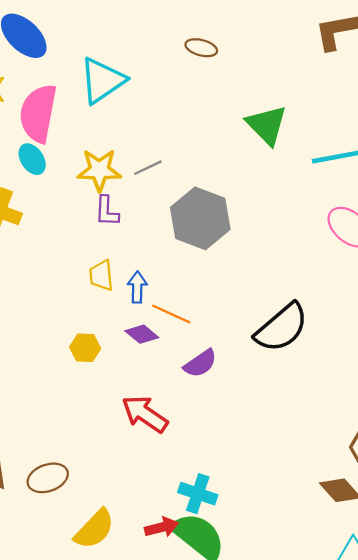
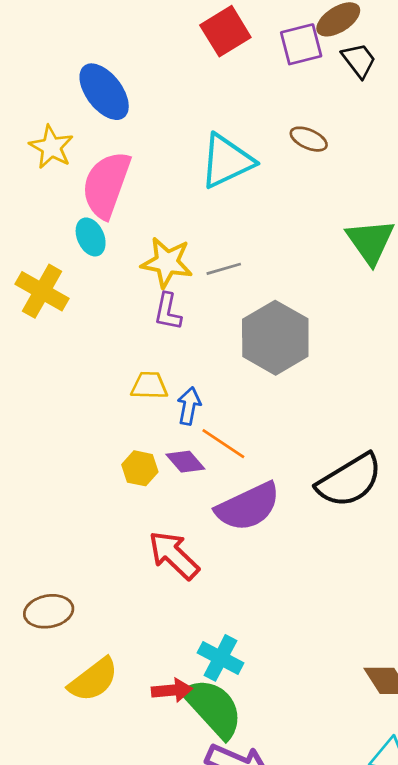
cyan triangle: (102, 80) -> (227, 161), moved
yellow trapezoid: (101, 275) -> (149, 386), turned 88
yellow hexagon: (85, 348) -> (140, 468), moved
purple semicircle: (200, 363) -> (248, 507), size x1.6

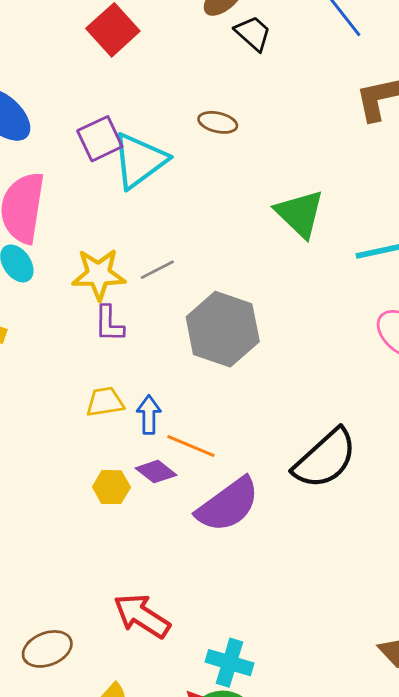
purple square: (301, 44) -> (100, 139), moved
red arrow: (174, 555) -> (142, 616), moved

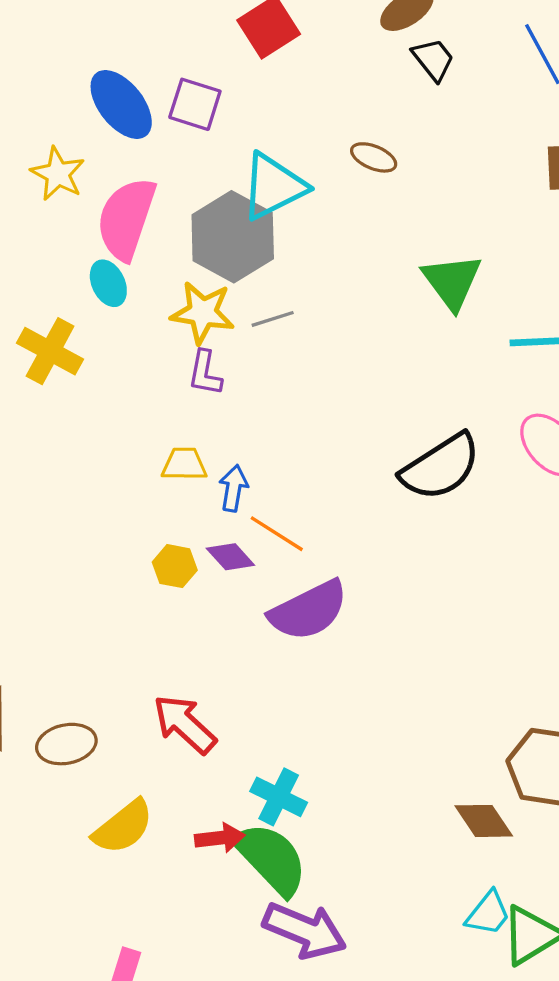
purple square: (100, 139) -> (195, 104), moved, turned 33
gray hexagon: (223, 329) -> (233, 237), moved
black semicircle: (325, 459) -> (441, 467), moved

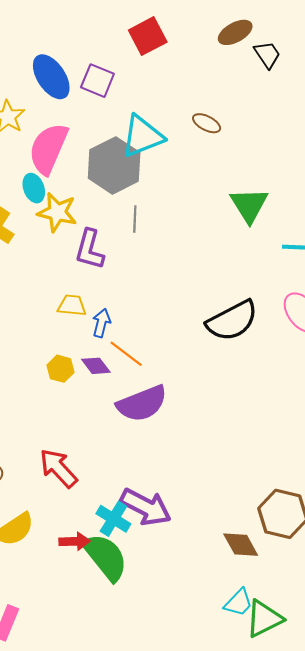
black trapezoid: (433, 59) -> (267, 55), moved
yellow star: (203, 313) -> (57, 212), moved
gray line: (273, 319) -> (135, 219), turned -75
purple L-shape: (205, 373) -> (90, 249), size x1.4
purple arrow: (305, 930) -> (146, 507), moved

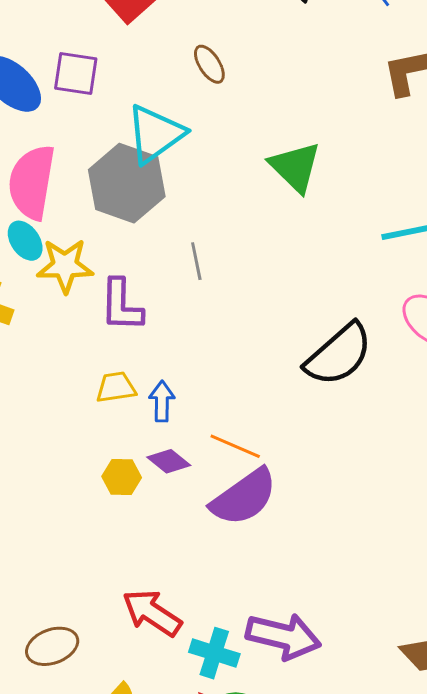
brown ellipse: (207, 123) -> (209, 64), moved, turned 44
green triangle: (249, 205) -> (295, 167), moved
gray line: (135, 219) -> (196, 261), moved
orange line: (126, 354) -> (235, 446), moved
cyan cross: (113, 519) -> (214, 653), moved

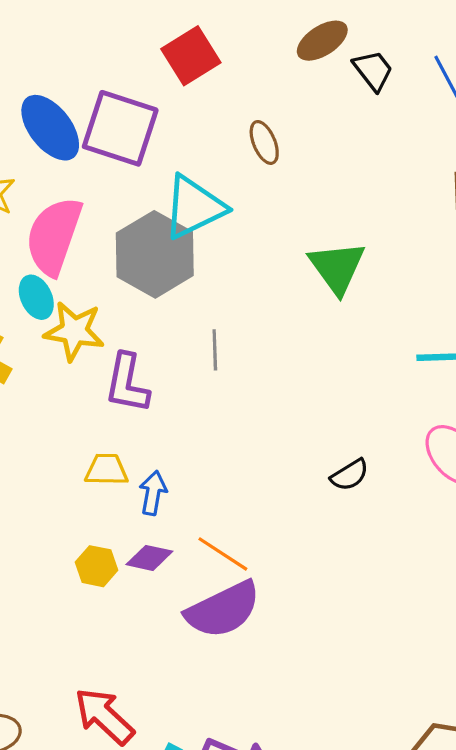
purple square: (76, 73) -> (120, 128), size x1.5
black semicircle: (339, 355) -> (350, 475), size x0.5
purple diamond: (169, 461) -> (149, 558), turned -36

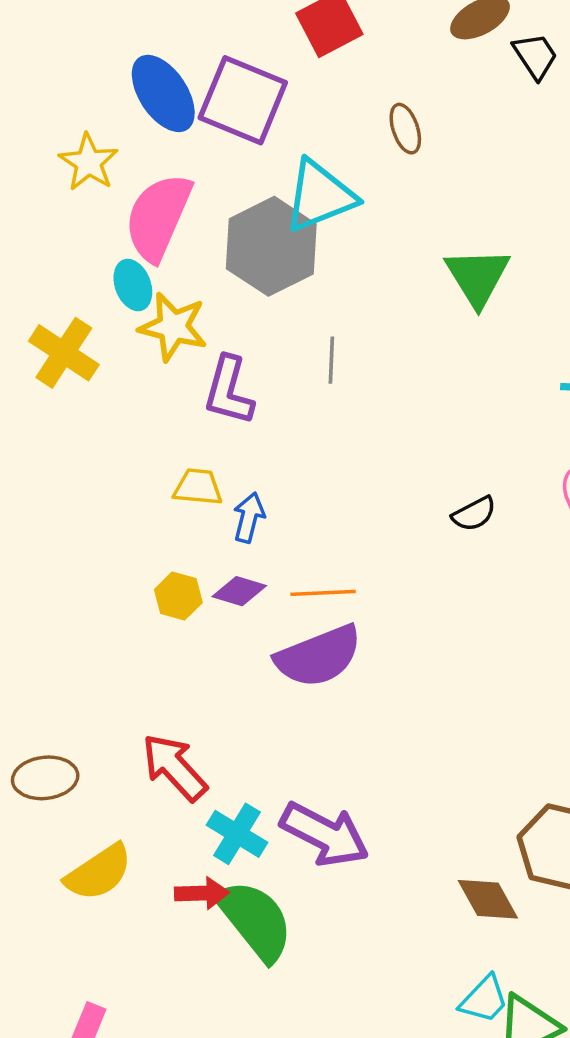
orange line: (223, 554) -> (323, 593), turned -40

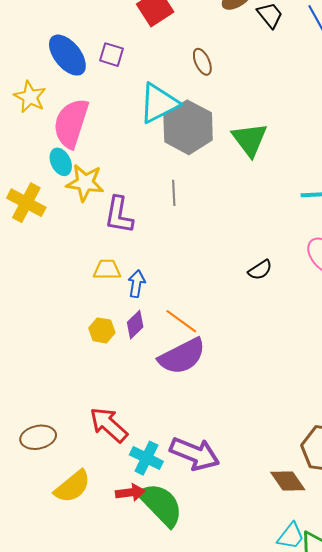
purple square: (243, 100) -> (112, 55), size x0.5
gray hexagon: (271, 246) -> (188, 127), moved
purple diamond: (239, 591) -> (135, 325), turned -56
orange line: (323, 593) -> (181, 321), turned 44

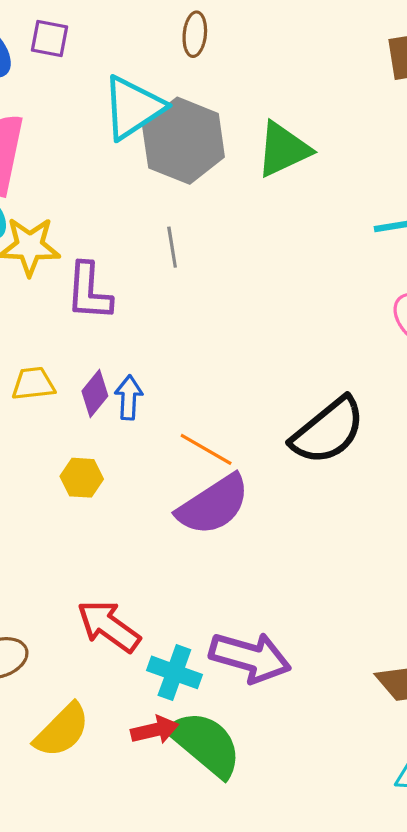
brown ellipse: (202, 62) -> (195, 34), turned 36
green triangle: (250, 139) -> (283, 149), turned 48
yellow trapezoid: (107, 270) -> (33, 384), moved
black semicircle: (260, 270) -> (328, 431), moved, size x2.0
purple diamond: (135, 325) -> (95, 394), moved

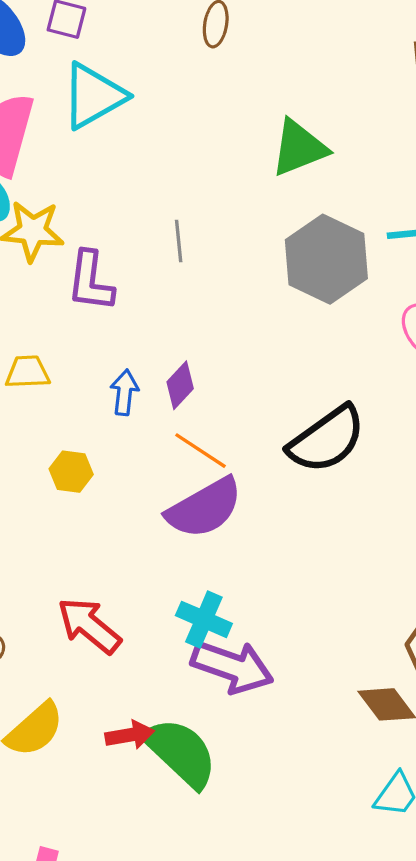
cyan triangle: (133, 108) -> (93, 96), moved
gray hexagon: (183, 141) -> (326, 259), moved
purple diamond: (95, 394) -> (180, 385), moved
cyan cross: (174, 672) -> (204, 619), moved

